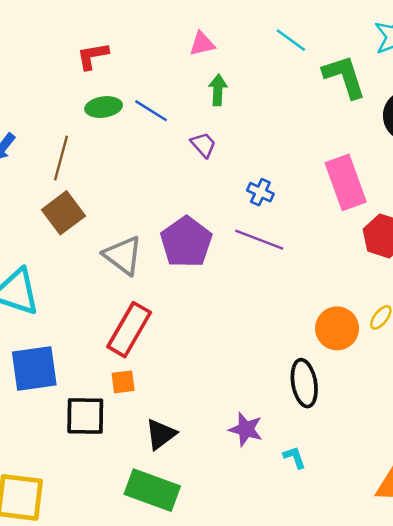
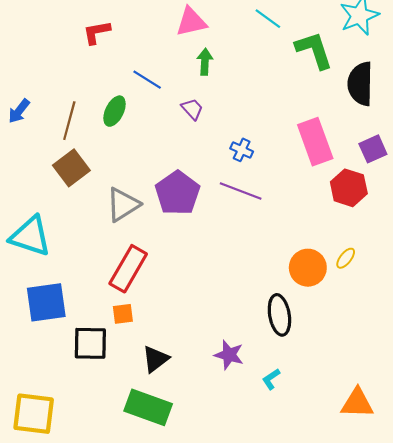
pink triangle: (202, 44) -> (191, 22), size x1.4
green ellipse: (104, 107) -> (115, 111), moved, turned -56
gray triangle: (123, 255) -> (123, 205), turned 51
cyan L-shape: (294, 457) -> (271, 379), turned -105

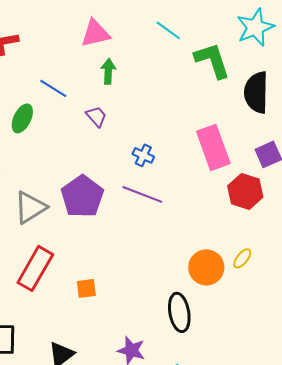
orange square: (123, 314) -> (86, 288), moved

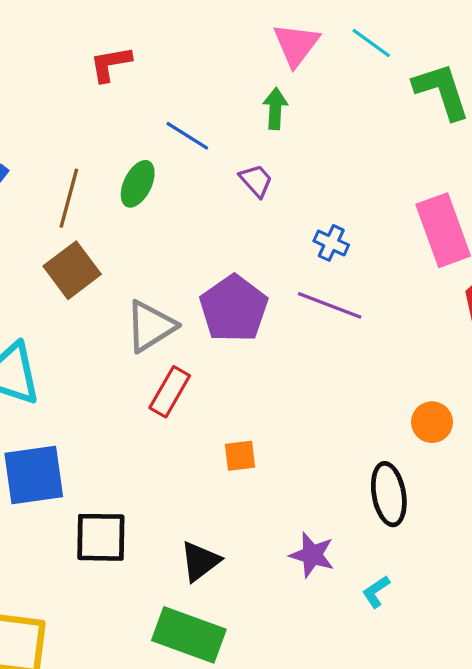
pink triangle: (95, 33) -> (296, 45), moved, turned -40
orange circle: (206, 267) -> (432, 422), size x0.7
red rectangle: (35, 268) -> (170, 392), moved, size x0.7

